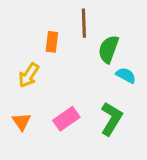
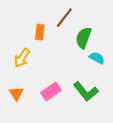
brown line: (84, 23) -> (64, 18), turned 40
green L-shape: (111, 119) -> (86, 91), turned 110

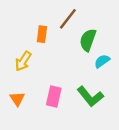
cyan semicircle: (97, 58) -> (102, 61), turned -64
pink rectangle: (51, 91) -> (54, 96), turned -42

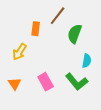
cyan semicircle: (102, 61) -> (87, 61), moved, turned 136
pink rectangle: (54, 96) -> (46, 82), turned -42

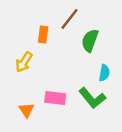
pink rectangle: (46, 82) -> (55, 98), turned -54
orange triangle: (15, 84) -> (26, 110), moved

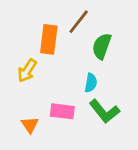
orange rectangle: (43, 35) -> (49, 39), size x1.5
cyan semicircle: (104, 73) -> (91, 83), moved

